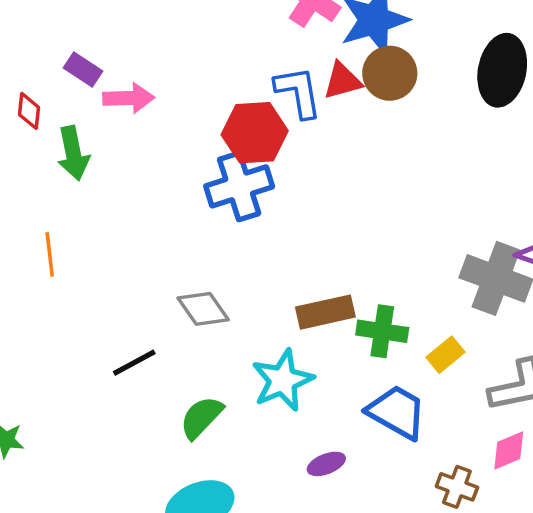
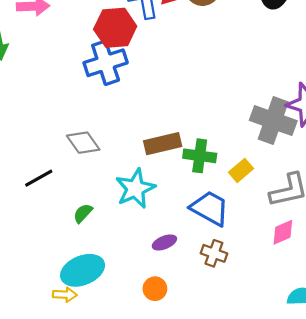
green semicircle: (201, 417) -> (83, 213), size x0.7
brown cross: (457, 487) -> (214, 253), moved

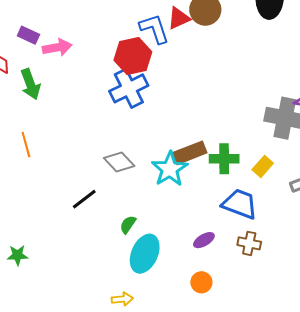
cyan star: (135, 188) -> (170, 169), moved
cyan ellipse: (83, 270) -> (145, 254), moved, turned -36

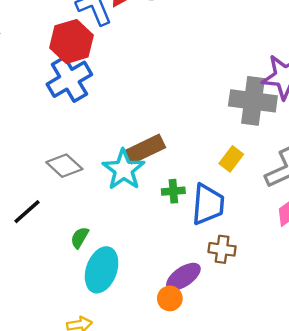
green cross: (224, 159) -> (173, 191), moved, size x0.7
blue trapezoid: (240, 204) -> (208, 204), turned 78
purple ellipse: (204, 240) -> (183, 277), moved, size x1.4

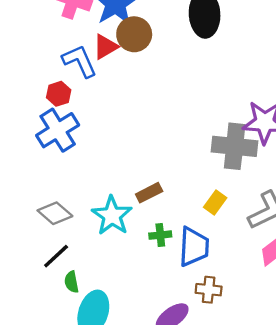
red hexagon: (71, 41) -> (59, 94), size x0.6
brown rectangle: (145, 149) -> (149, 193), moved, size x0.7
black line: (27, 212) -> (56, 256), moved
green semicircle: (80, 238) -> (71, 282), turned -40

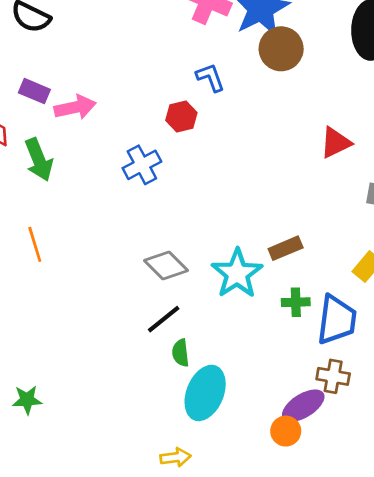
red triangle: (106, 47) -> (336, 143), moved
blue L-shape: (80, 61) -> (210, 77), size x0.7
blue cross: (58, 130) -> (142, 165), moved, size x0.7
brown cross: (209, 290) -> (333, 376), moved

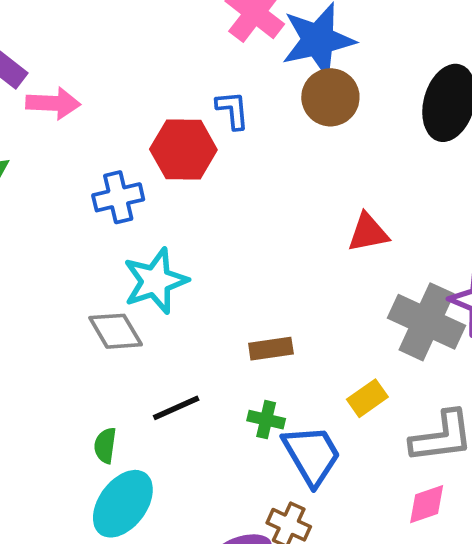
red hexagon: (181, 116) -> (183, 150), size x1.6
cyan star: (237, 273) -> (155, 281), moved
black line: (164, 319) -> (176, 408), moved
blue trapezoid: (337, 320) -> (312, 455), turned -52

